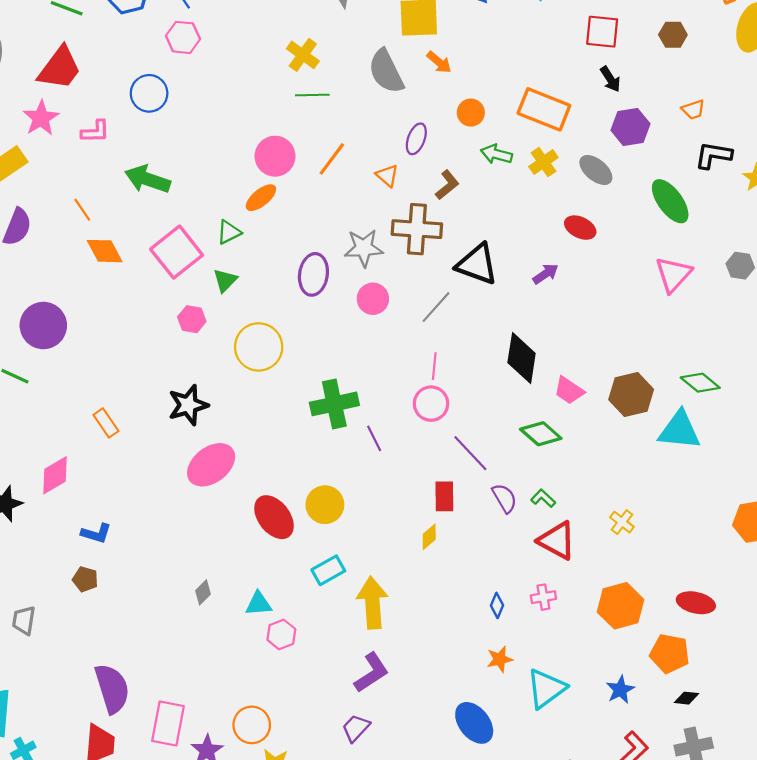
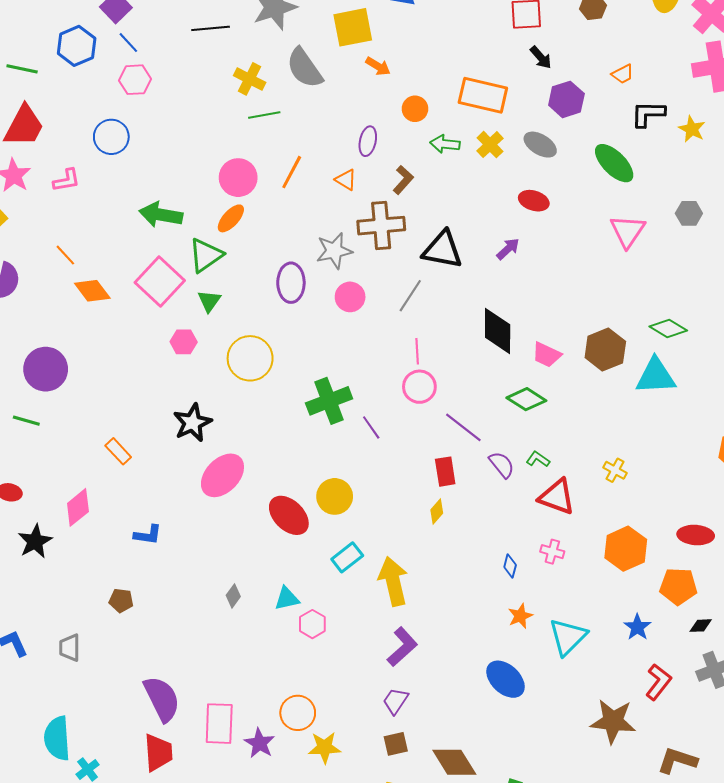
gray semicircle: (386, 71) -> (305, 68), moved
green arrow: (148, 179) -> (161, 215), moved
green triangle: (229, 232) -> (206, 255), size x1.5
blue L-shape: (96, 533) -> (148, 535), moved
pink cross: (543, 597) -> (552, 552), turned 35

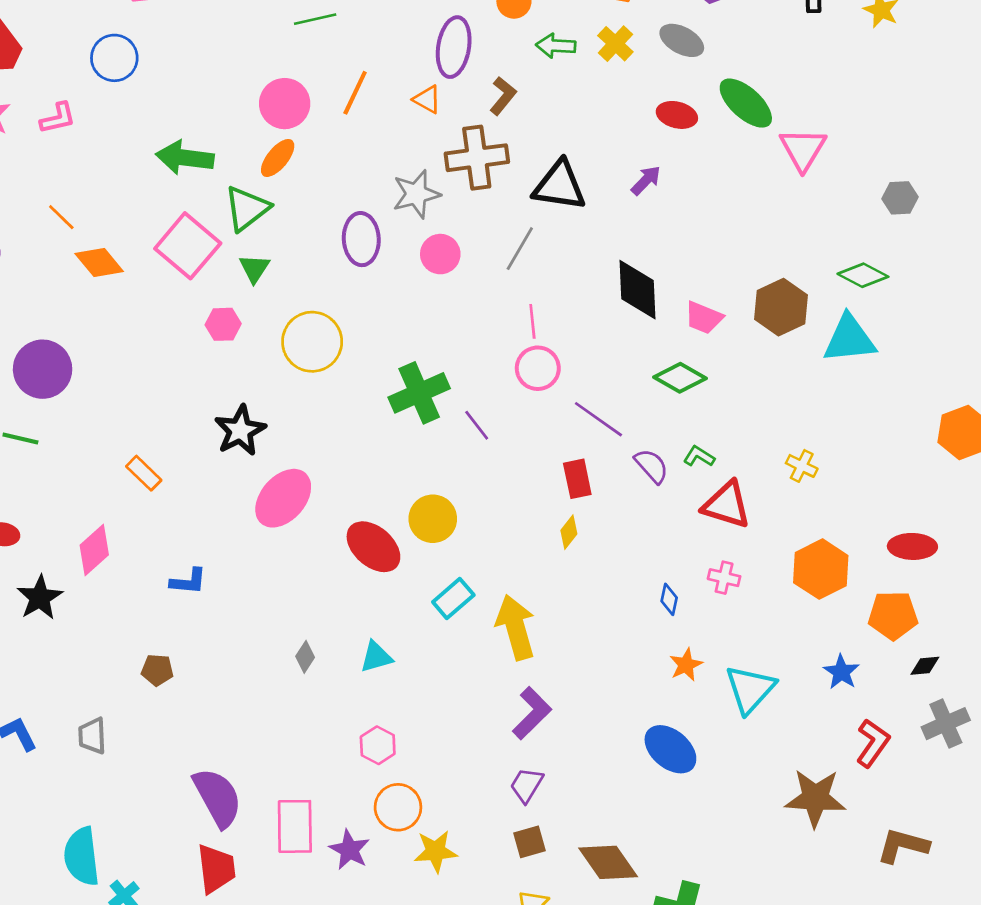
purple ellipse: (368, 141) -> (454, 47), size x1.5
green ellipse: (614, 163) -> (746, 103), moved
gray hexagon: (689, 213) -> (900, 198), moved
pink hexagon: (312, 624) -> (378, 745), moved

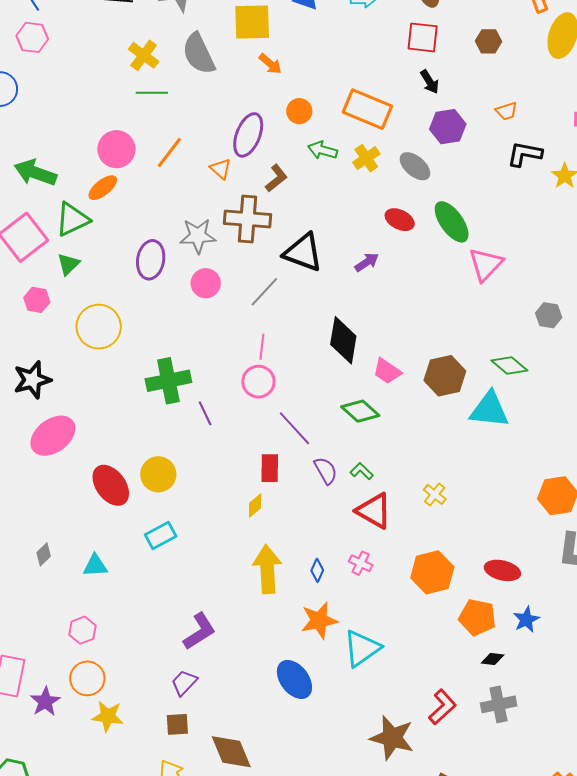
yellow arrow: (516, 627) -> (267, 569), moved
orange star: (686, 665) -> (319, 620), size x1.5
blue star: (841, 672) -> (526, 620), moved

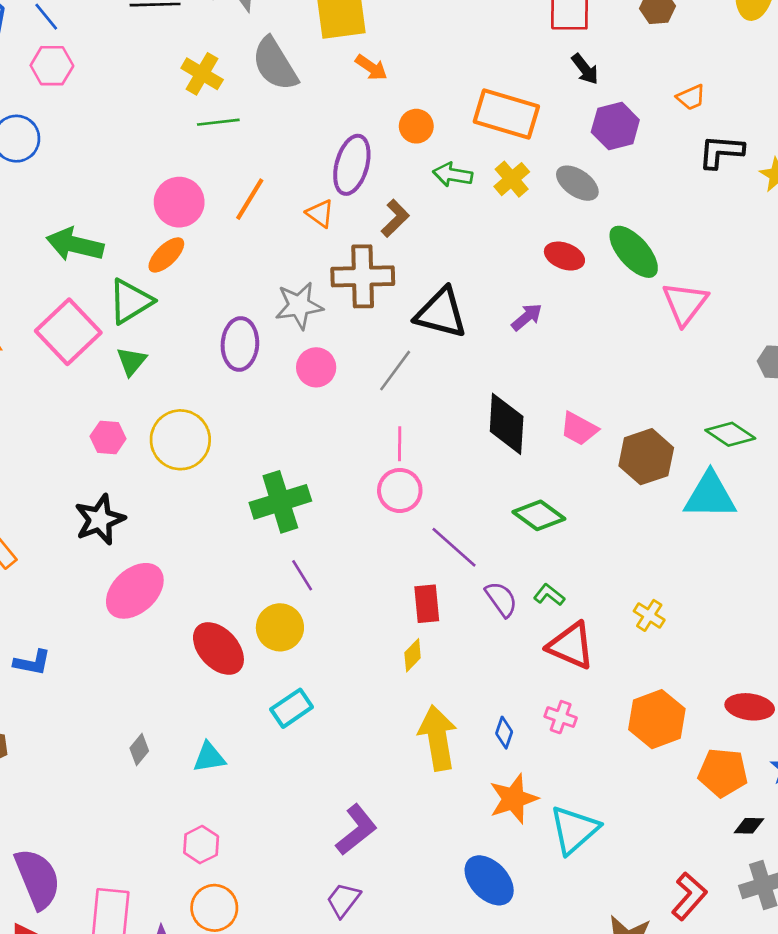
pink hexagon: (37, 300) -> (108, 438), moved
pink trapezoid: (387, 371) -> (579, 429), moved
purple line: (205, 413) -> (302, 575), moved

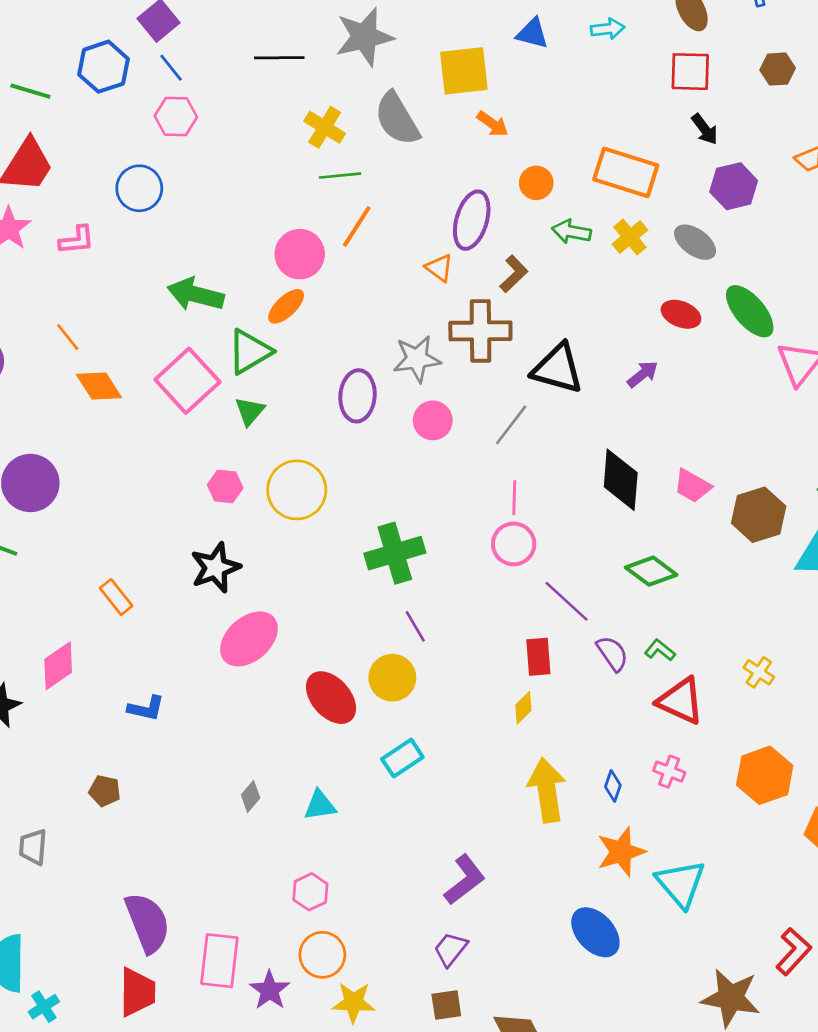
orange line: (250, 199) -> (357, 226), moved
cyan triangle: (574, 830) -> (681, 884), turned -30

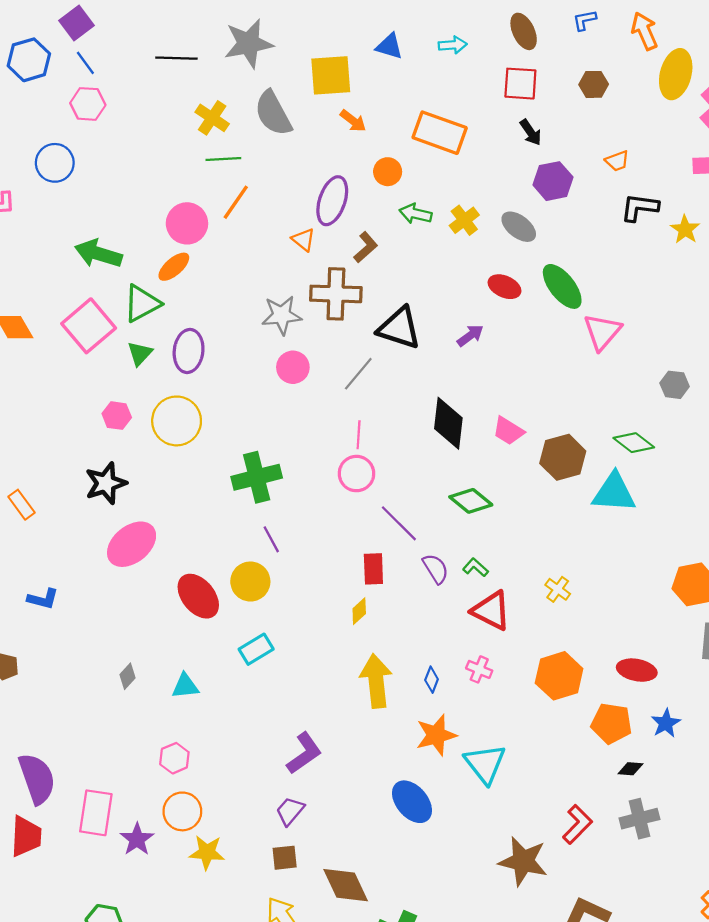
orange rectangle: (626, 172) -> (440, 133), moved
purple ellipse: (358, 396) -> (189, 351), moved

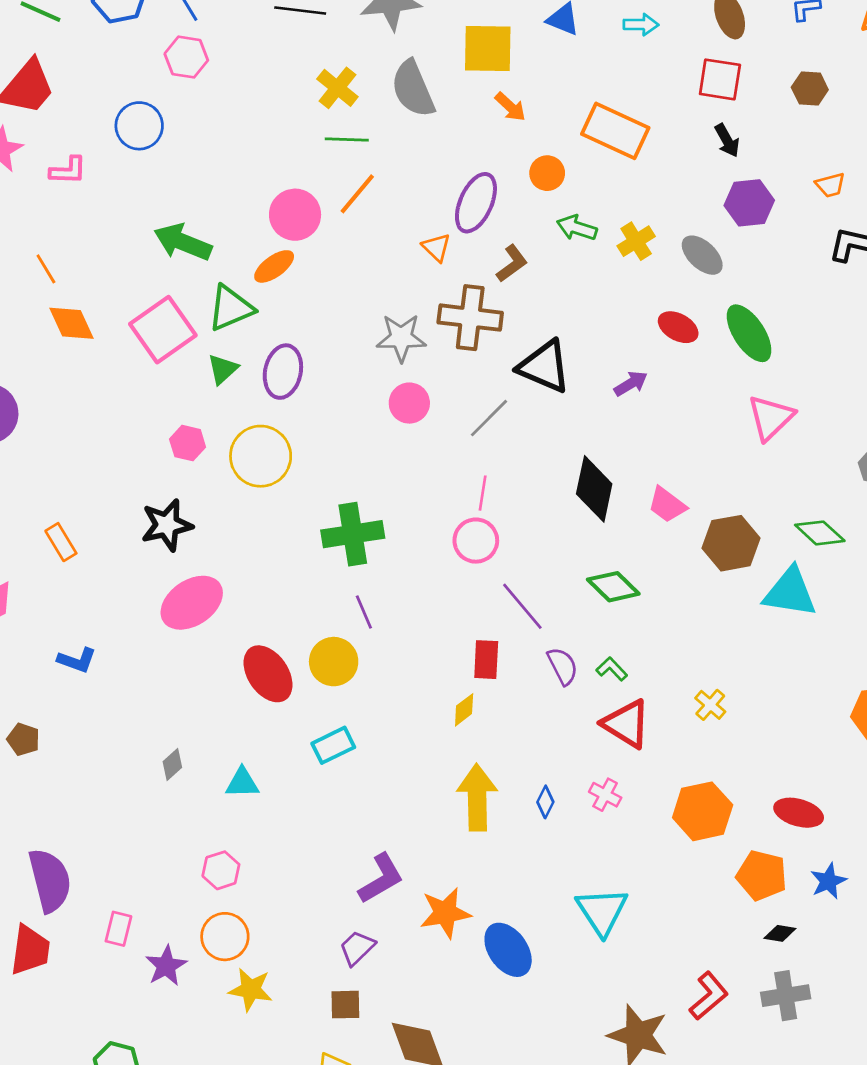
pink triangle: (602, 332) -> (771, 418), moved
orange star: (436, 735) -> (445, 913), moved
pink rectangle: (96, 813) -> (118, 929), size x0.6

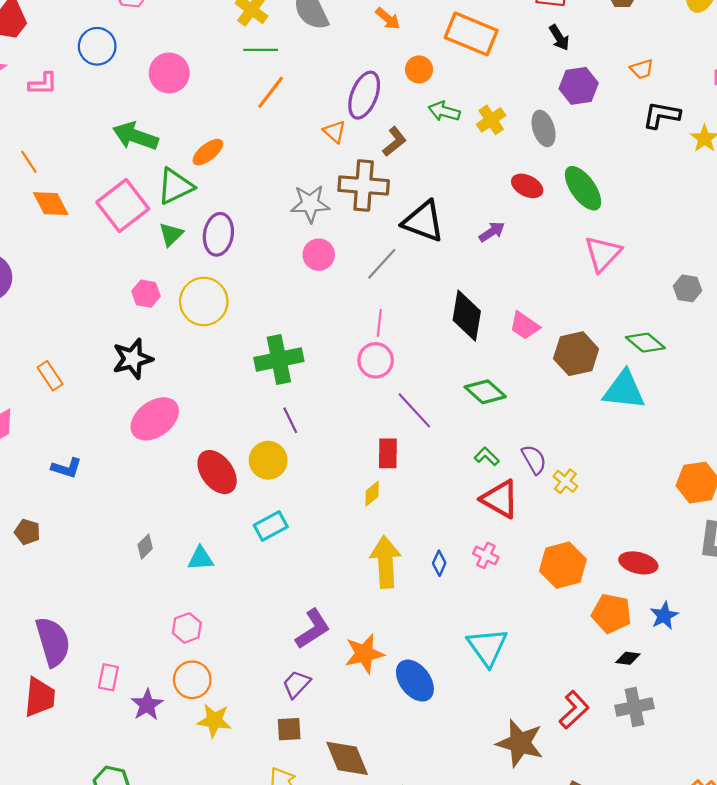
pink circle: (295, 215) -> (169, 73), moved
gray ellipse: (702, 255) -> (544, 128), turned 32
purple semicircle: (563, 666) -> (534, 460), moved

